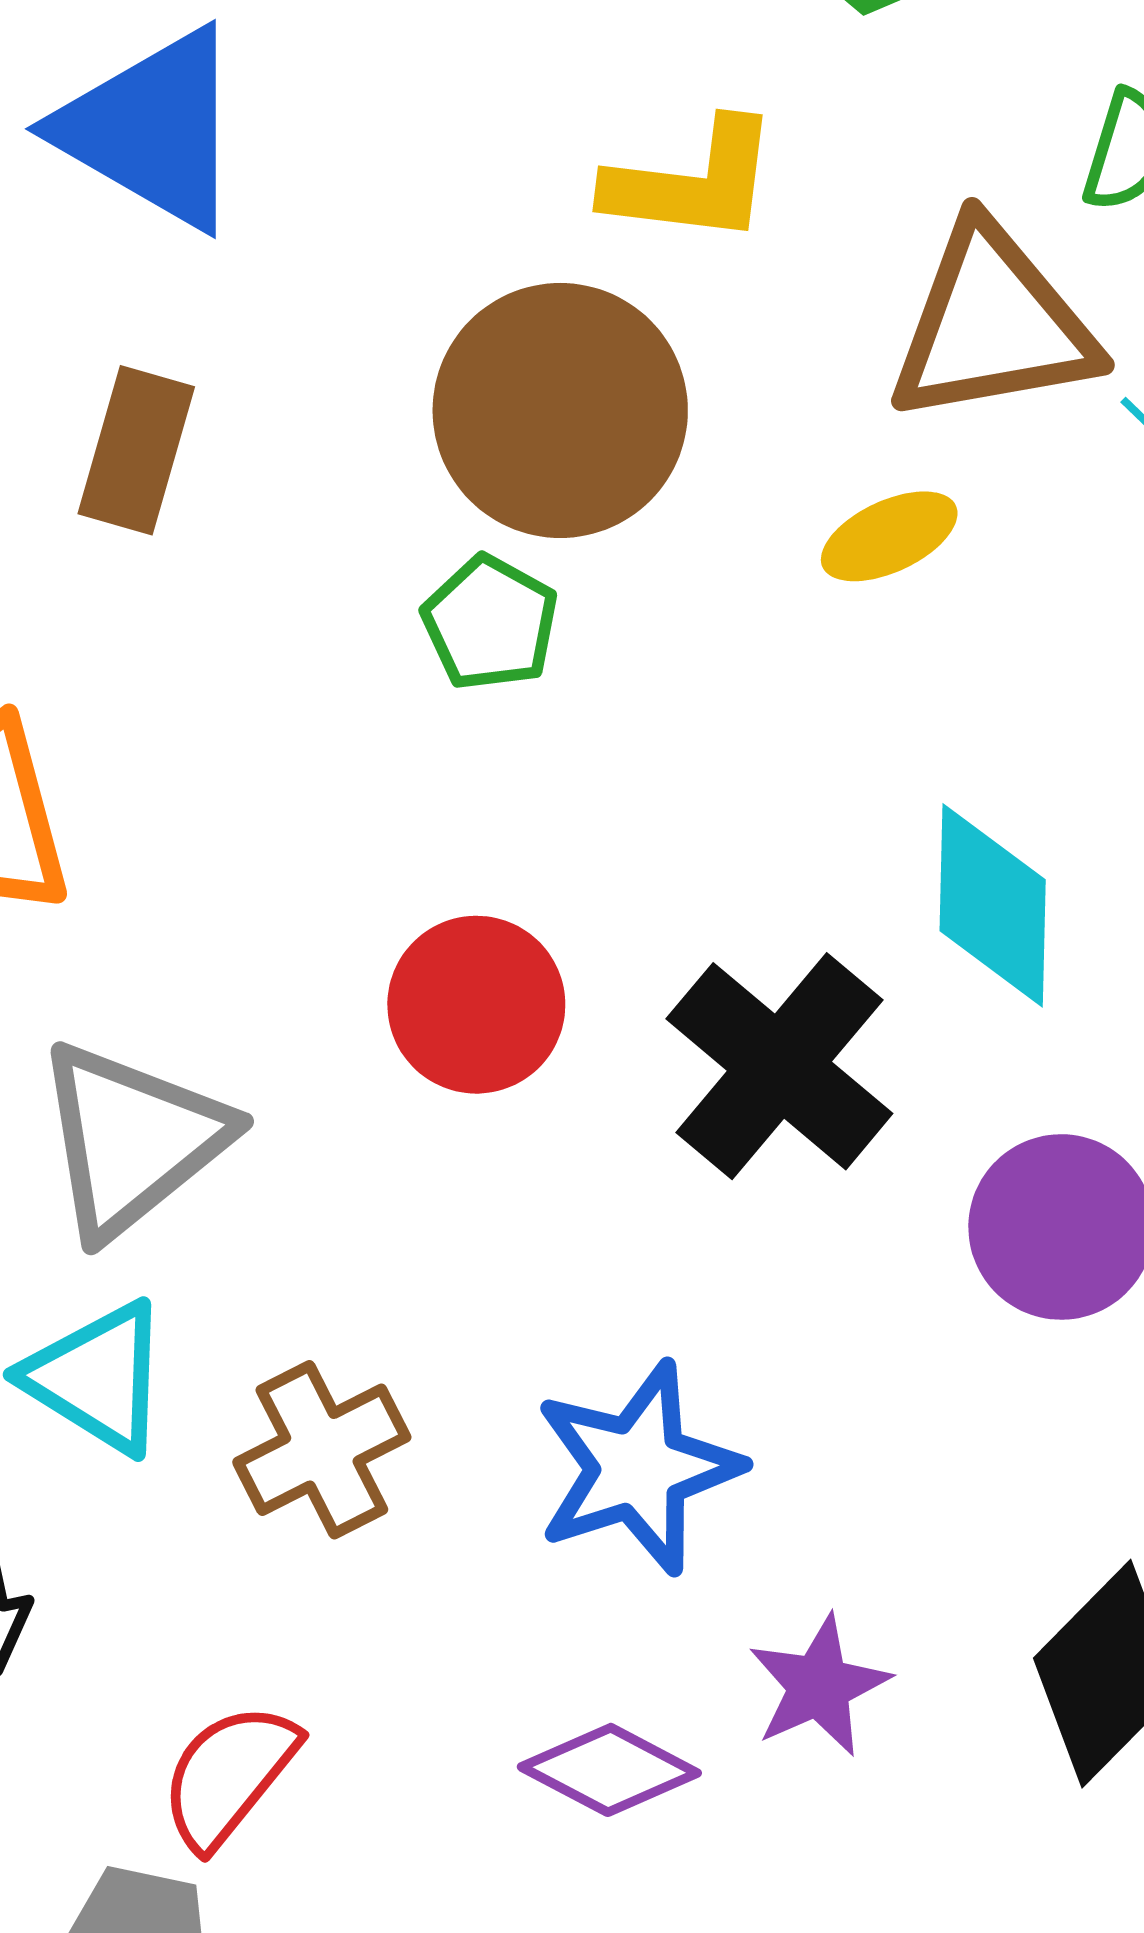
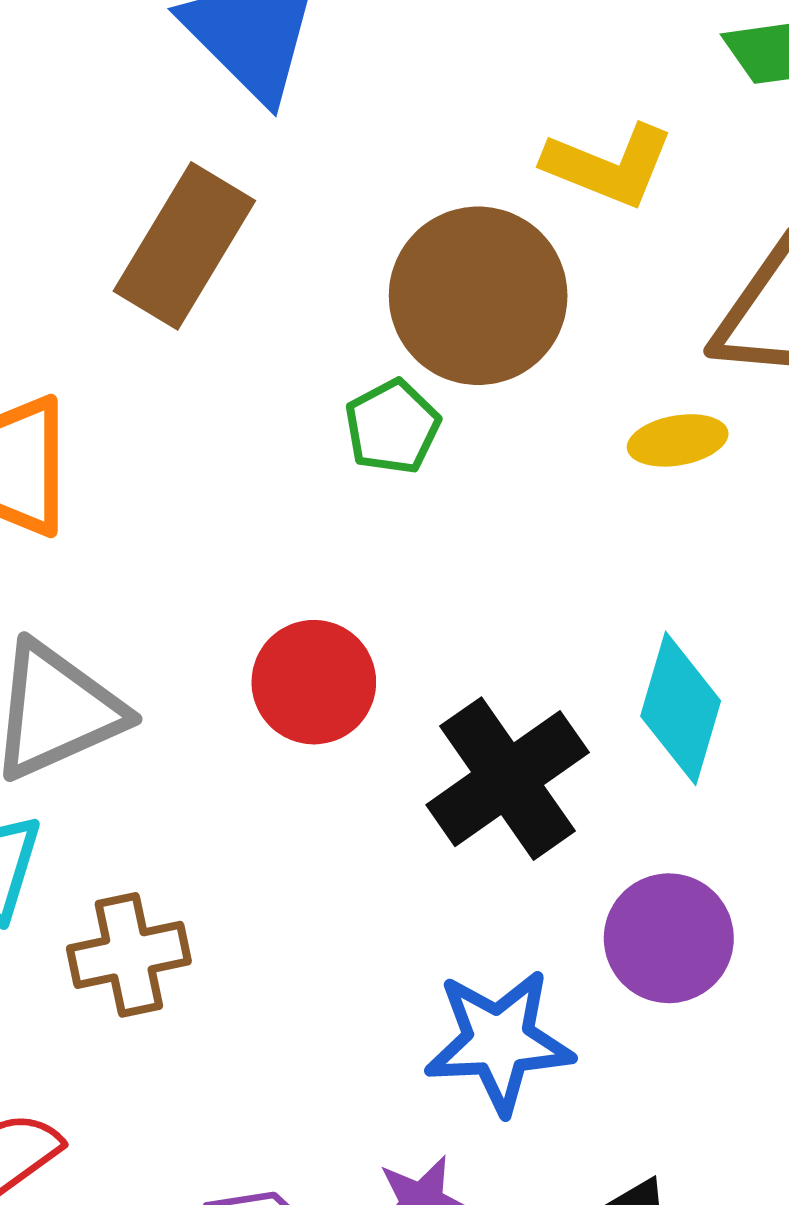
brown rectangle: (136, 450) -> (184, 246), size x1.4
blue star: (638, 1468) -> (499, 1041), moved

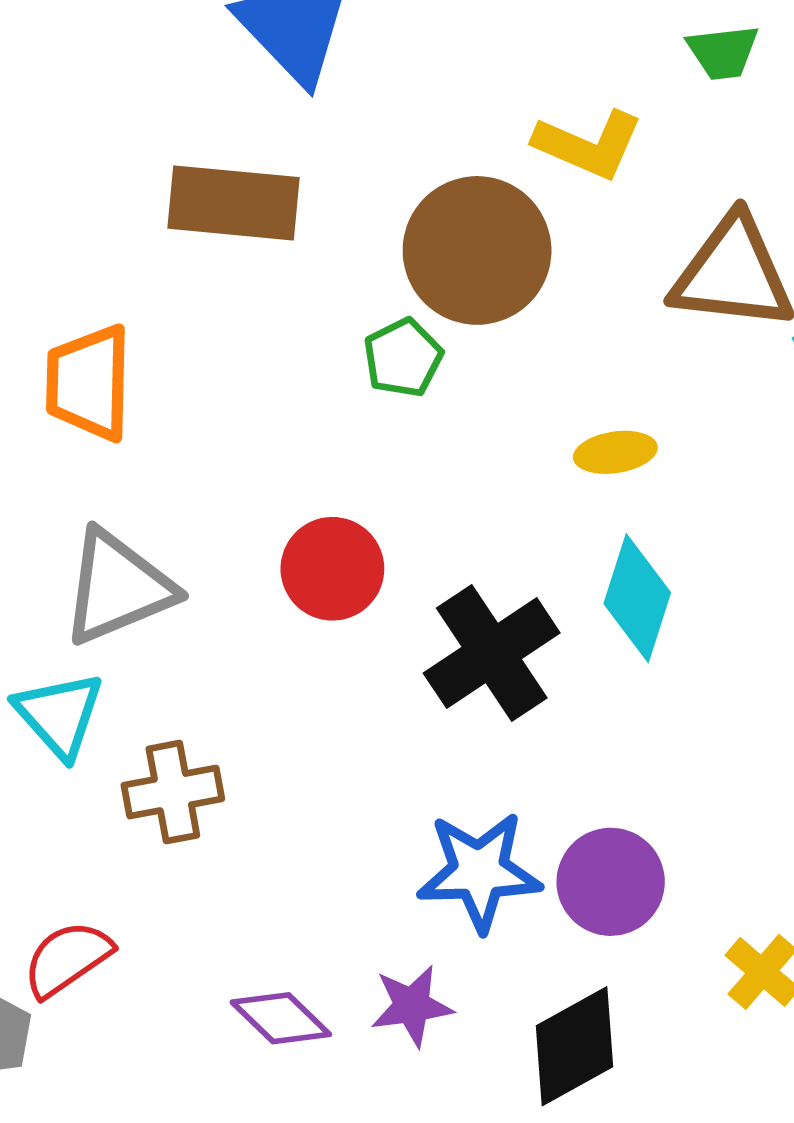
brown rectangle: (184, 246) -> (234, 203), turned 63
yellow ellipse: (678, 440) -> (615, 452), moved
purple circle: (669, 938) -> (611, 882), moved

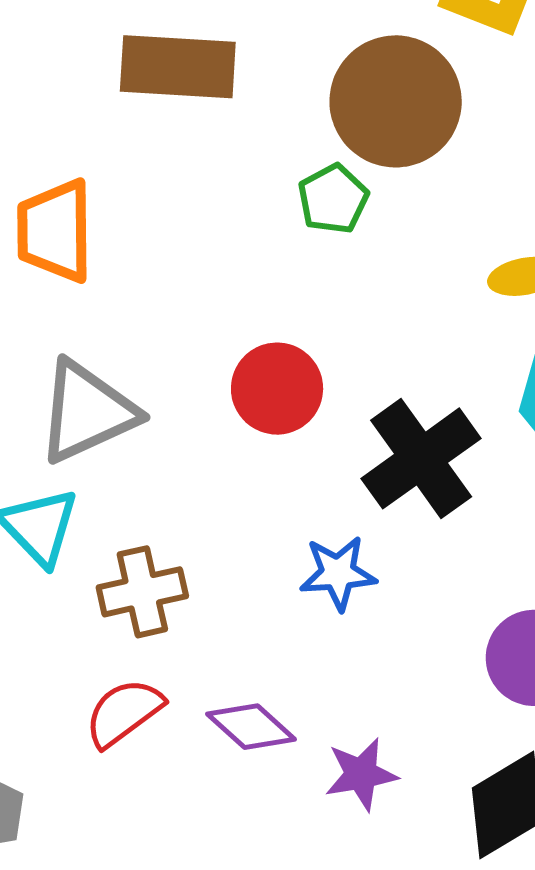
blue star: (479, 872) -> (338, 573), moved, size x0.7
red semicircle: (67, 959) -> (124, 713), moved
purple diamond: (281, 1018) -> (251, 727), moved

